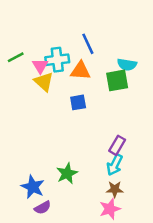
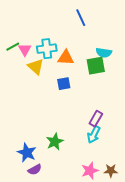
blue line: (88, 44) -> (81, 18), moved
pink triangle: (40, 66) -> (25, 50), moved
brown star: (115, 189) -> (111, 171), moved

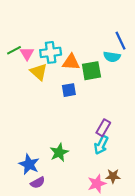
blue line: (81, 18) -> (120, 41), moved
green square: (96, 66) -> (91, 71), moved
brown star: (111, 171) -> (113, 176), moved

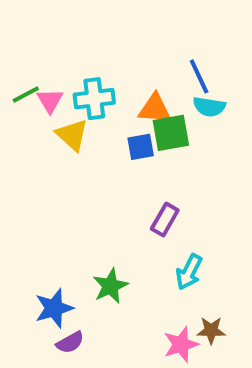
blue line: (120, 41) -> (199, 76), moved
orange triangle: (71, 62) -> (155, 109), moved
blue square: (69, 90) -> (141, 147), moved
purple rectangle: (103, 128) -> (165, 220), moved
blue star: (29, 164) -> (54, 308), turned 30

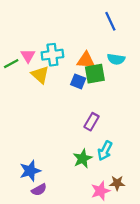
blue line: (199, 76) -> (110, 21), moved
green line: (26, 95) -> (11, 64), moved
blue square: (141, 147) -> (78, 81), turned 32
green star: (110, 286) -> (83, 159), moved

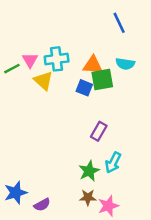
blue star: (30, 171) -> (16, 193), moved
brown star: (117, 183) -> (88, 197), moved

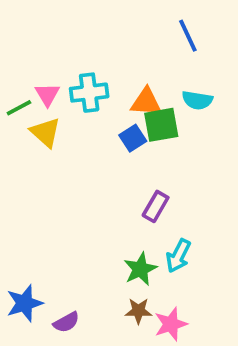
yellow triangle: (43, 81) -> (45, 132), moved
blue square: (84, 88) -> (133, 138), turned 35

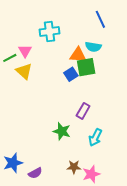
cyan cross: (89, 93) -> (50, 32), moved
cyan semicircle: (197, 100) -> (93, 47), moved
green star: (140, 269) -> (62, 131), moved, turned -30

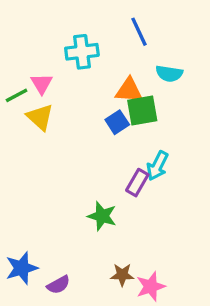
blue line: (100, 19) -> (139, 32), moved
cyan semicircle: (93, 47) -> (169, 74), moved
cyan arrow: (95, 137) -> (157, 166), moved

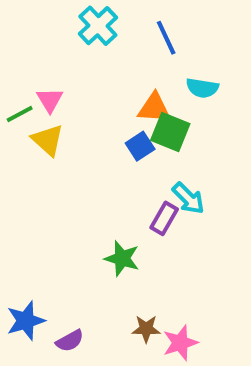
cyan cross: (82, 52) -> (98, 26), moved, turned -36
green square: (142, 110) -> (170, 132), turned 32
cyan arrow: (157, 166) -> (188, 198), turned -72

